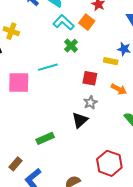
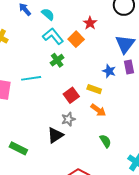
yellow rectangle: (111, 61) -> (94, 89), moved
red square: (90, 78) -> (71, 95), turned 35
green rectangle: (45, 138) -> (18, 148), turned 42

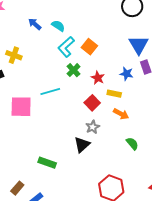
red star: (90, 23) -> (98, 78), moved
cyan L-shape: (53, 36) -> (66, 47), turned -85

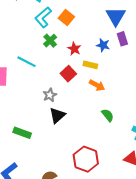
cyan line: (50, 92) -> (26, 62), turned 42
gray star: (93, 127) -> (50, 95), moved

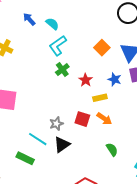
orange square: (66, 17) -> (102, 48), moved
cyan line: (26, 62) -> (38, 139), moved
yellow rectangle: (90, 65) -> (100, 98), turned -32
red square: (68, 74) -> (82, 119), moved, turned -35

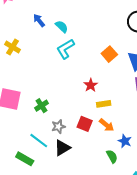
green cross: (62, 70) -> (41, 106), moved
blue star: (115, 79) -> (125, 141), moved

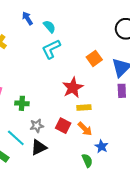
red star: (91, 85) -> (73, 88), size x1.5
green cross: (41, 106) -> (22, 103), turned 32

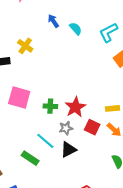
cyan L-shape: (51, 49) -> (108, 32), moved
red star: (73, 88) -> (75, 107), moved

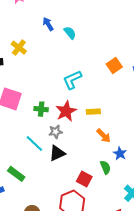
cyan L-shape: (108, 32) -> (72, 80), moved
yellow rectangle: (113, 108) -> (93, 112), moved
red square: (92, 127) -> (84, 179), moved
green rectangle: (30, 158) -> (16, 174), moved

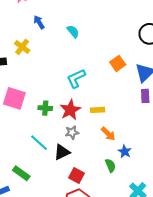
blue arrow: (48, 24) -> (39, 22), moved
gray star: (56, 132) -> (72, 132), moved
red square: (84, 179) -> (77, 176), moved

